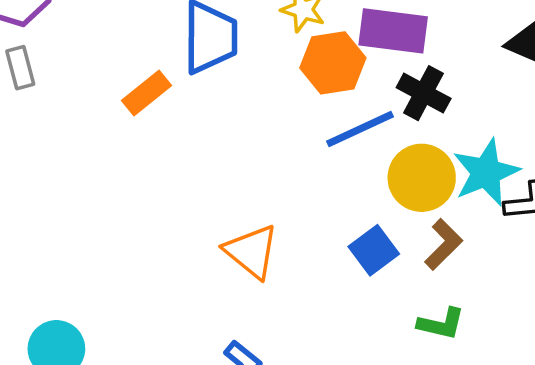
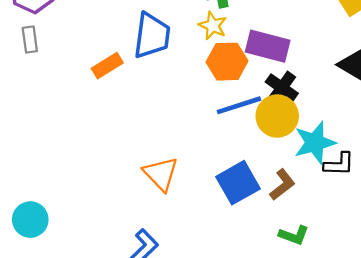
yellow circle: (422, 178) -> (277, 116), moved
blue square: (374, 250) -> (238, 183), size x1.4
green L-shape: (441, 324) -> (294, 235), moved

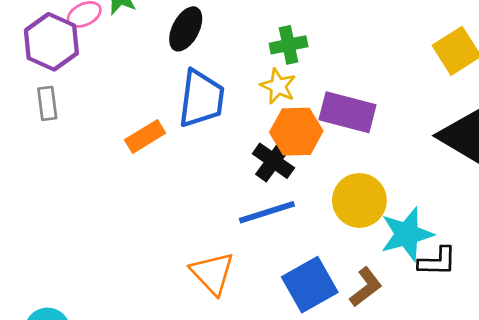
black cross: (282, 88) -> (273, 161), moved
blue line: (239, 105) -> (267, 212), moved

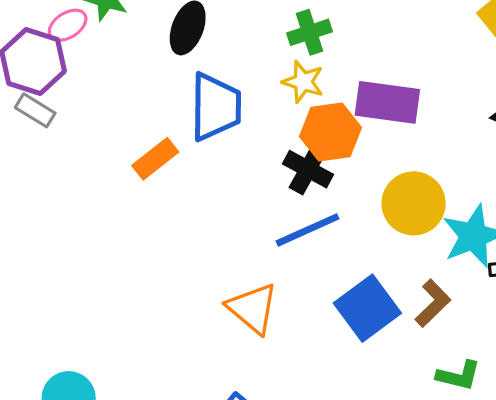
gray rectangle: (47, 103) -> (35, 110), moved, turned -44

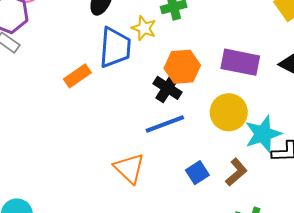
yellow star: (303, 82) -> (144, 28), moved
purple rectangle: (387, 102) -> (240, 62), moved
blue square: (367, 308) -> (197, 173), size x0.6

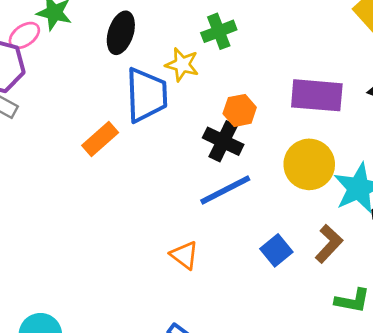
orange hexagon: (182, 67) -> (240, 110), size x0.7
orange triangle: (129, 168) -> (184, 255), size x0.7

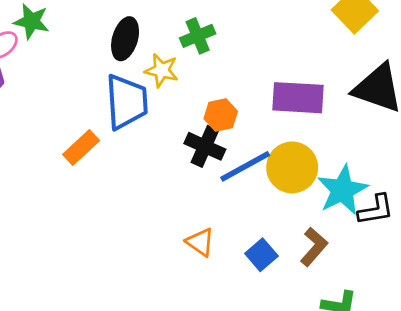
black ellipse: (121, 33) -> (125, 39), moved
blue line: (225, 190) -> (245, 166), moved
orange triangle: (184, 255) -> (200, 242), moved

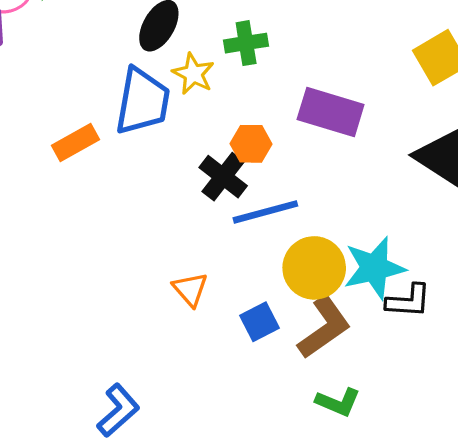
purple rectangle: (298, 98) -> (331, 112), moved
yellow circle: (292, 167) -> (314, 268), moved
brown L-shape: (314, 247) -> (324, 327), size x1.4

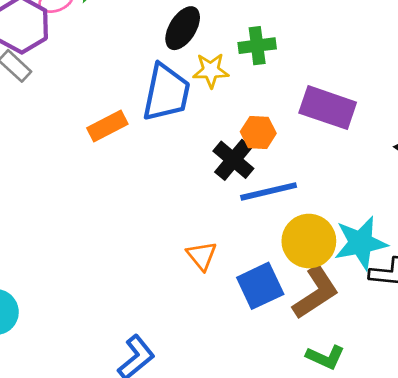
yellow star: (193, 74) -> (211, 70), turned -30
blue square: (259, 322) -> (260, 286), size x1.4

